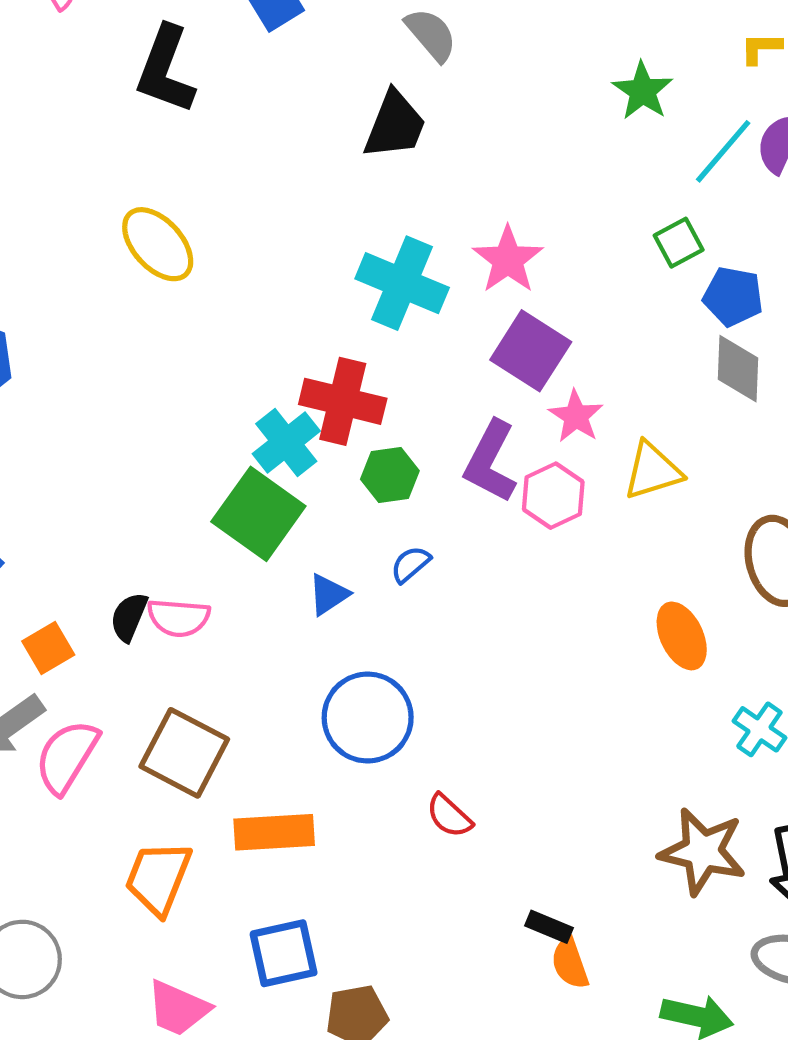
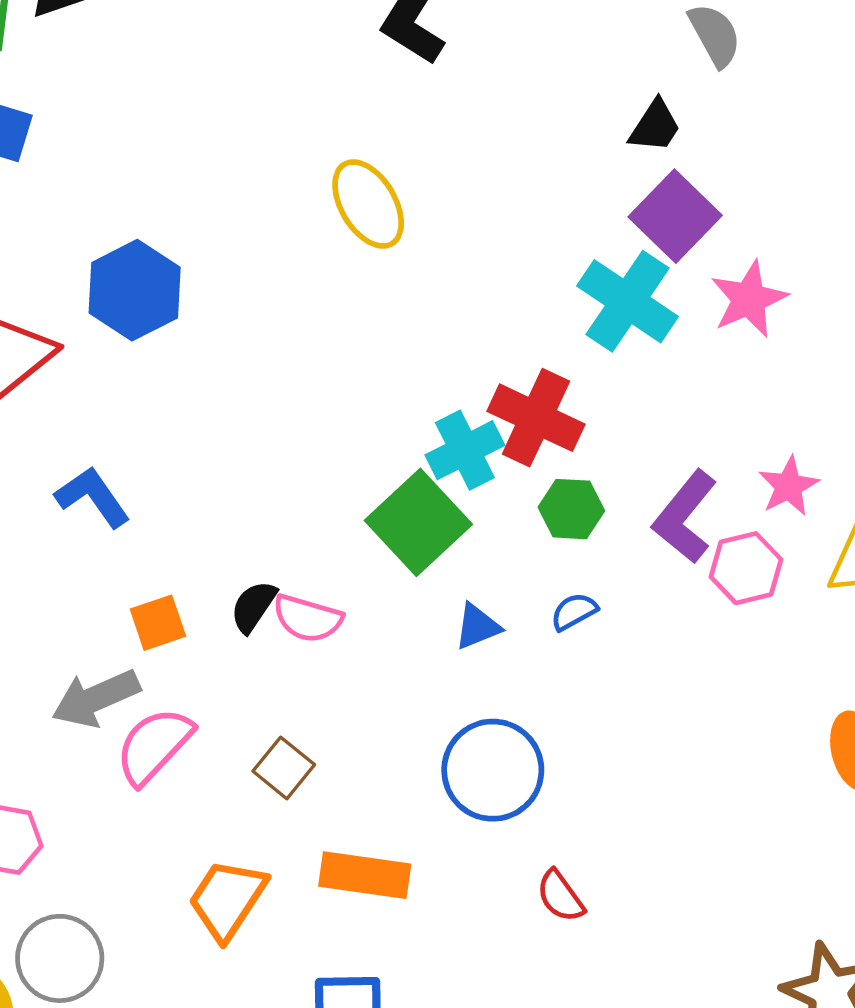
black trapezoid: (395, 125) -> (655, 126), size x0.7
purple square: (531, 351) -> (675, 216), moved
brown square: (184, 753) -> (284, 768), size x0.6

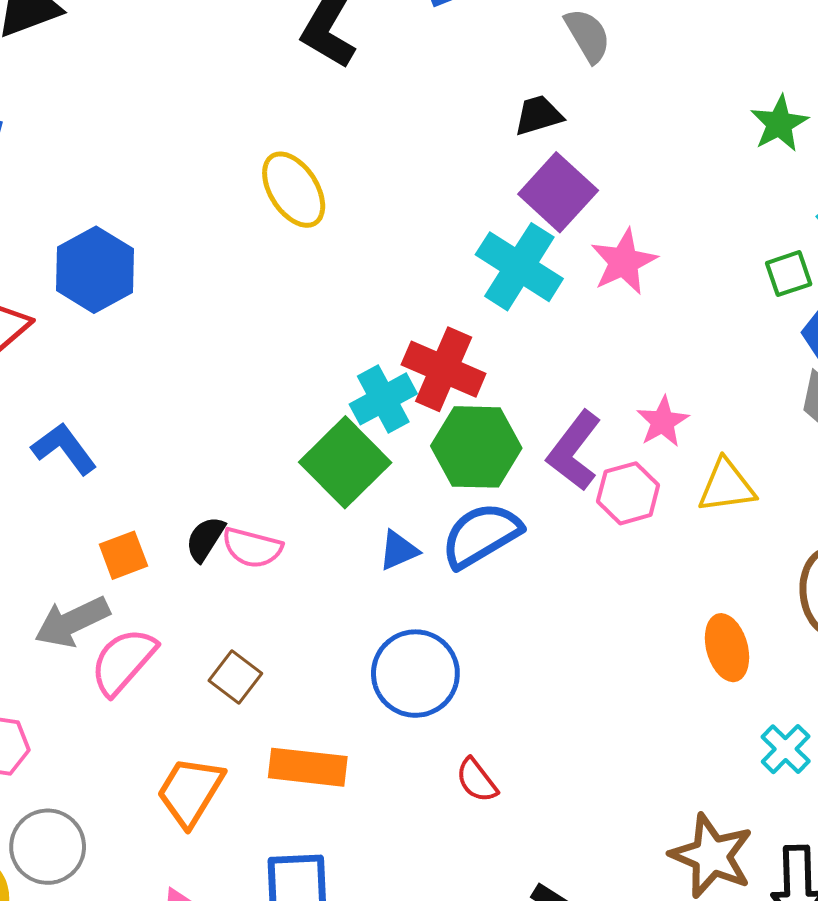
black trapezoid: (655, 126) -> (538, 115), turned -138
green hexagon: (571, 509) -> (476, 447), size x1.6
blue semicircle: (574, 612) -> (481, 535), size x2.0

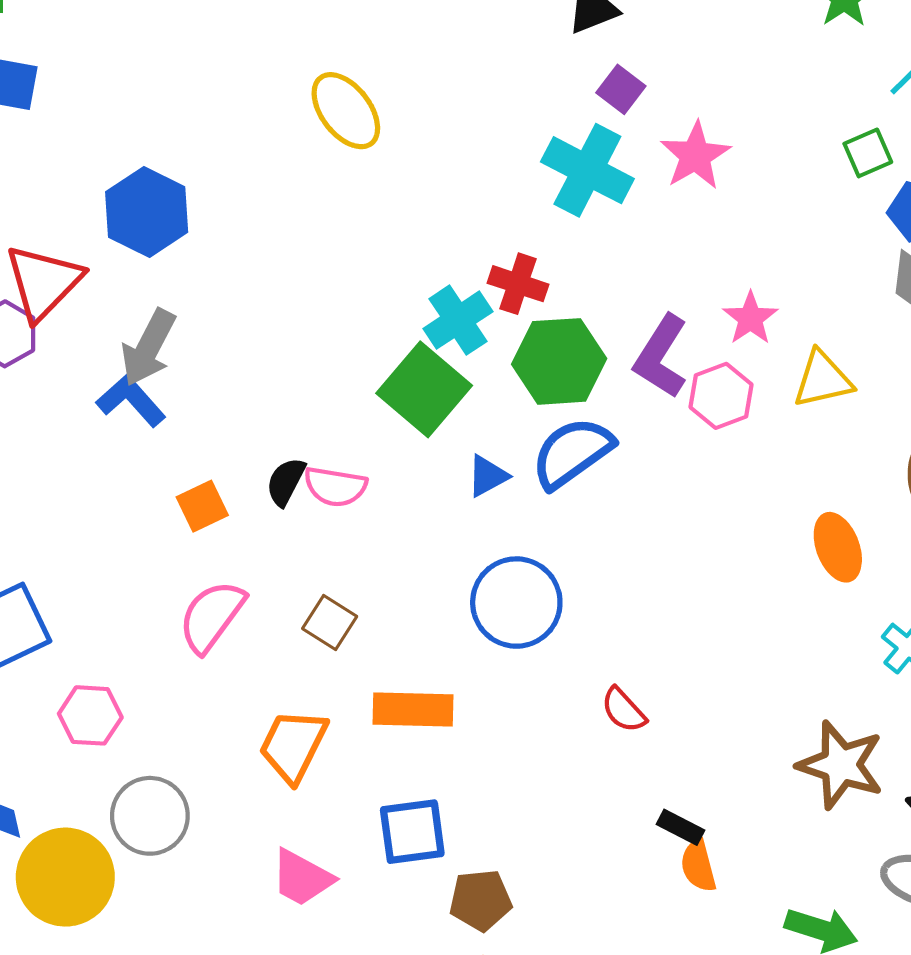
purple square: (558, 192) -> (621, 89), size x0.6
red cross: (444, 369) -> (518, 284), size x0.7
gray arrow: (72, 622) -> (148, 348), moved, turned -32
red semicircle: (477, 780) -> (624, 710), moved

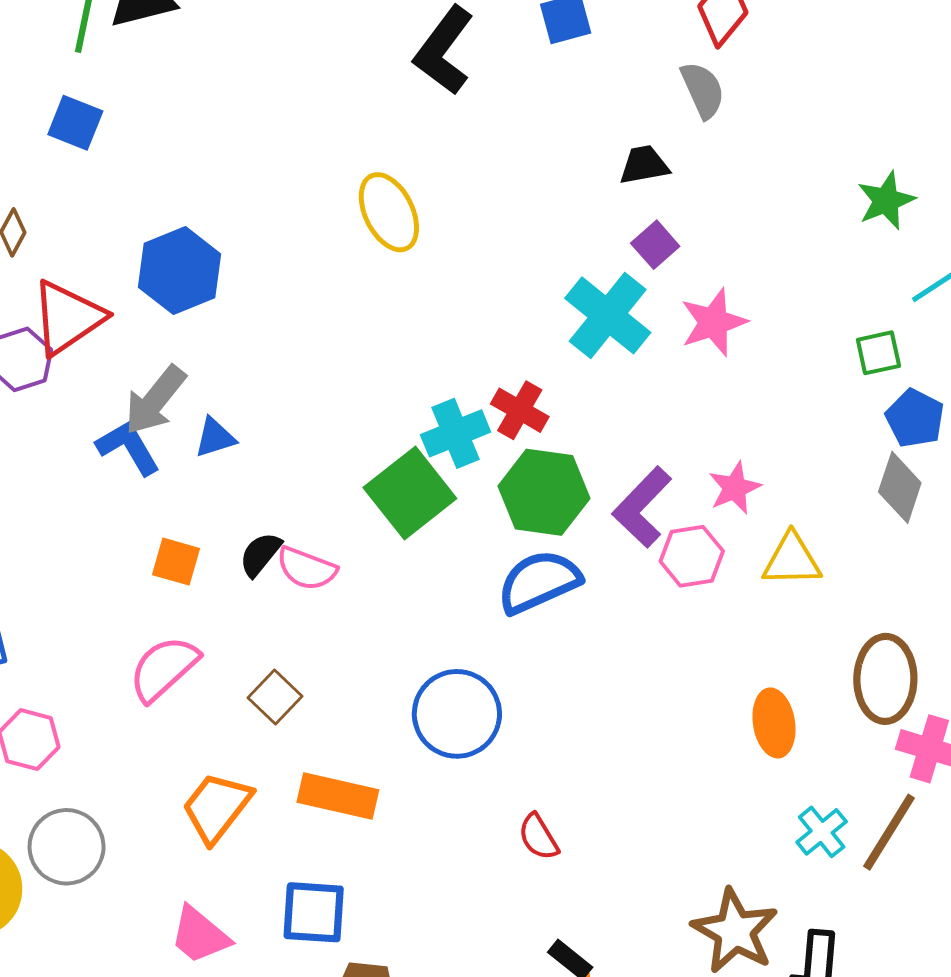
blue triangle: (488, 476) -> (215, 438), moved
orange square: (202, 506) -> (176, 562), turned 30

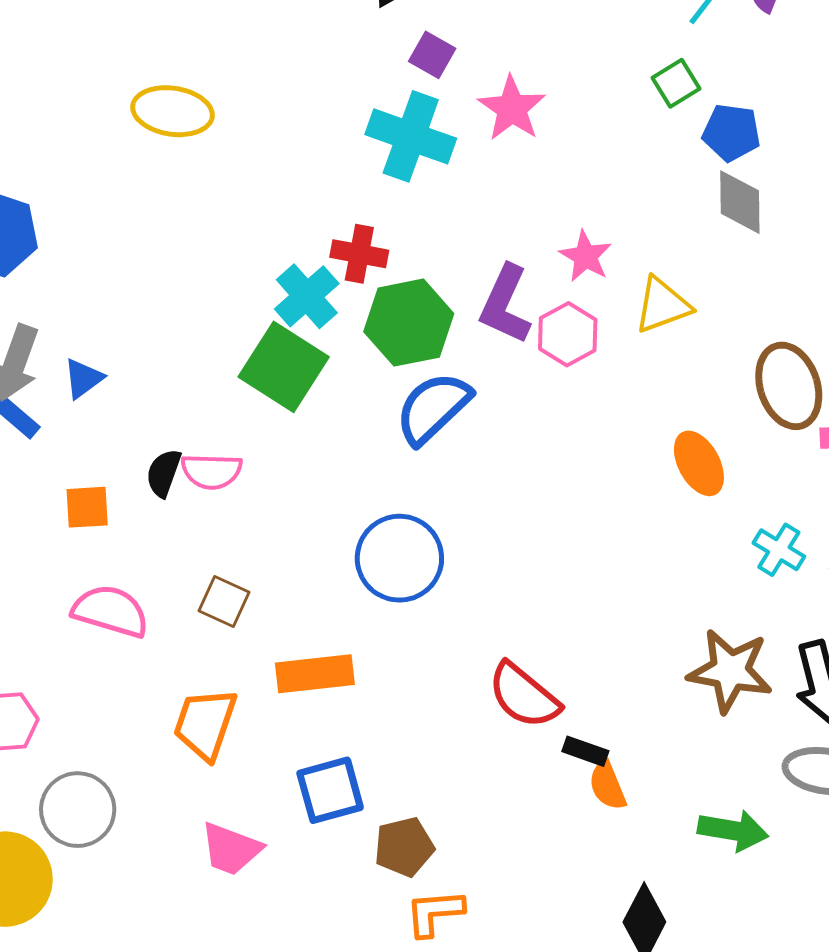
yellow ellipse: (389, 212) -> (172, 111), turned -36
pink semicircle: (164, 668) -> (111, 611), turned 78
red semicircle: (538, 837) -> (524, 696), moved, size x1.6

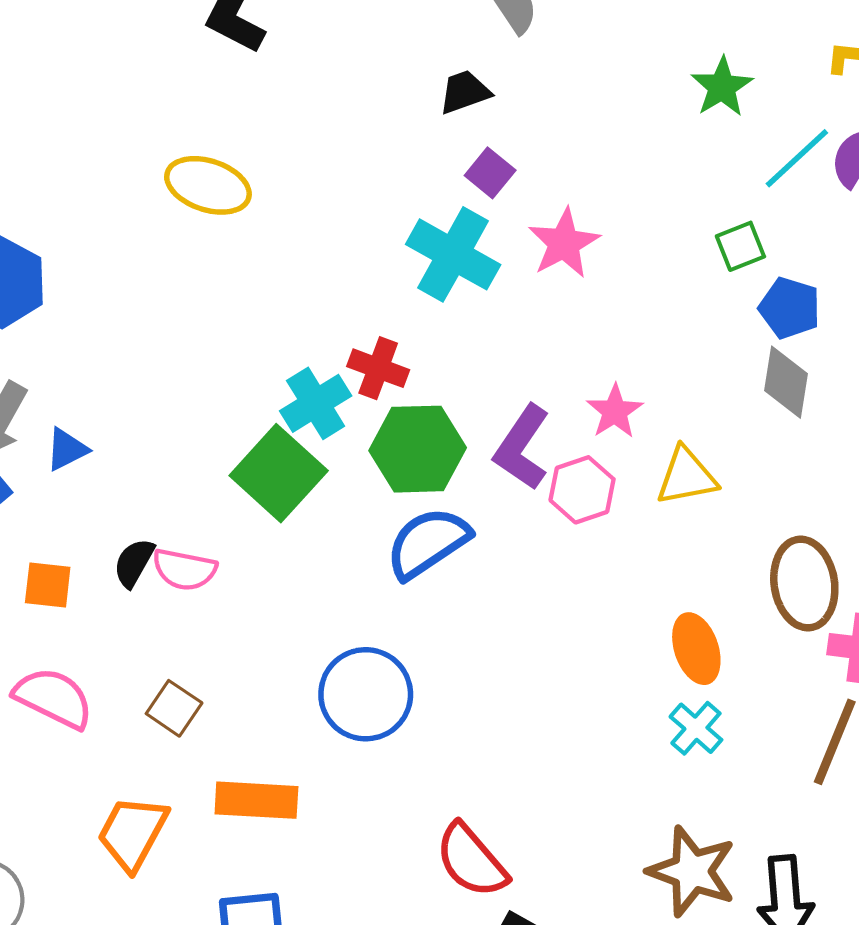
cyan cross: (779, 550) -> (696, 728), moved

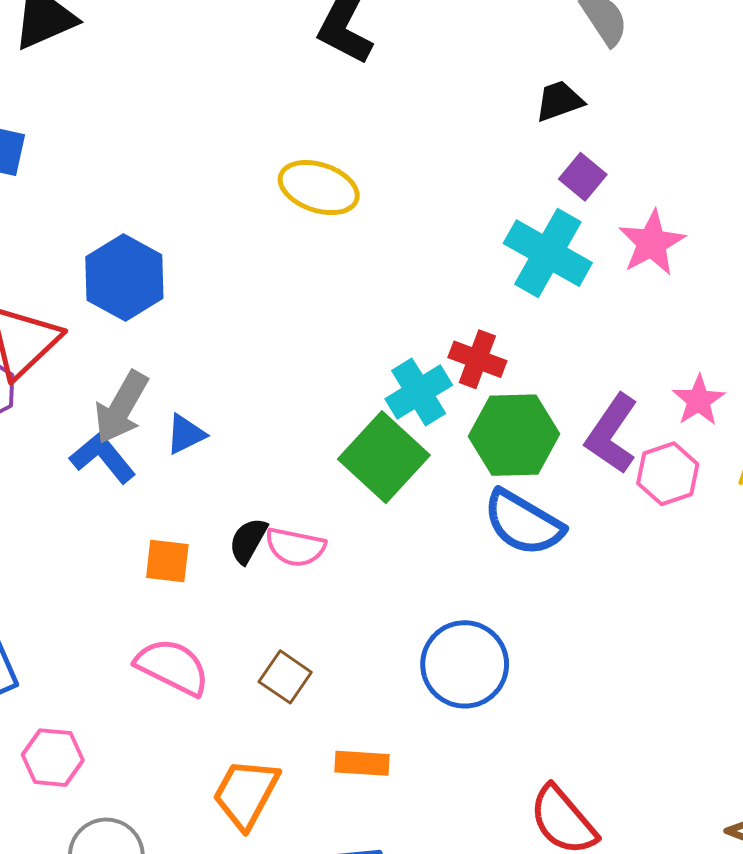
blue semicircle: (428, 543) -> (523, 523), turned -116
orange rectangle: (256, 800) -> (362, 763), size x0.7

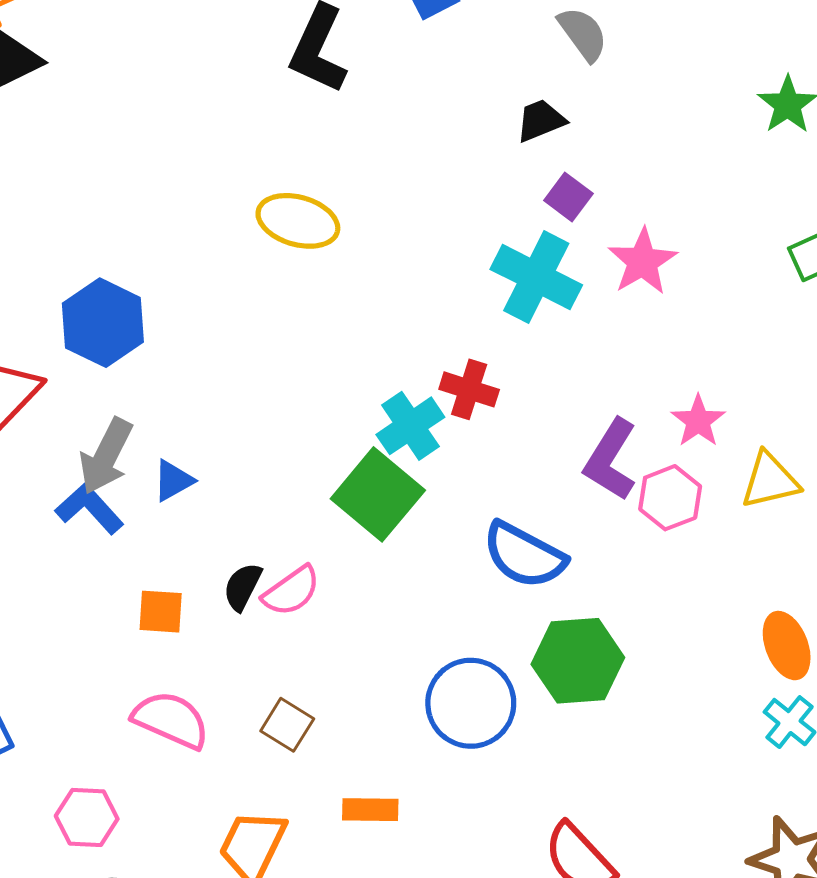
green hexagon: (514, 435) -> (578, 661), moved
pink semicircle: (295, 547) -> (291, 591), turned -44
pink hexagon: (53, 758) -> (87, 817), moved

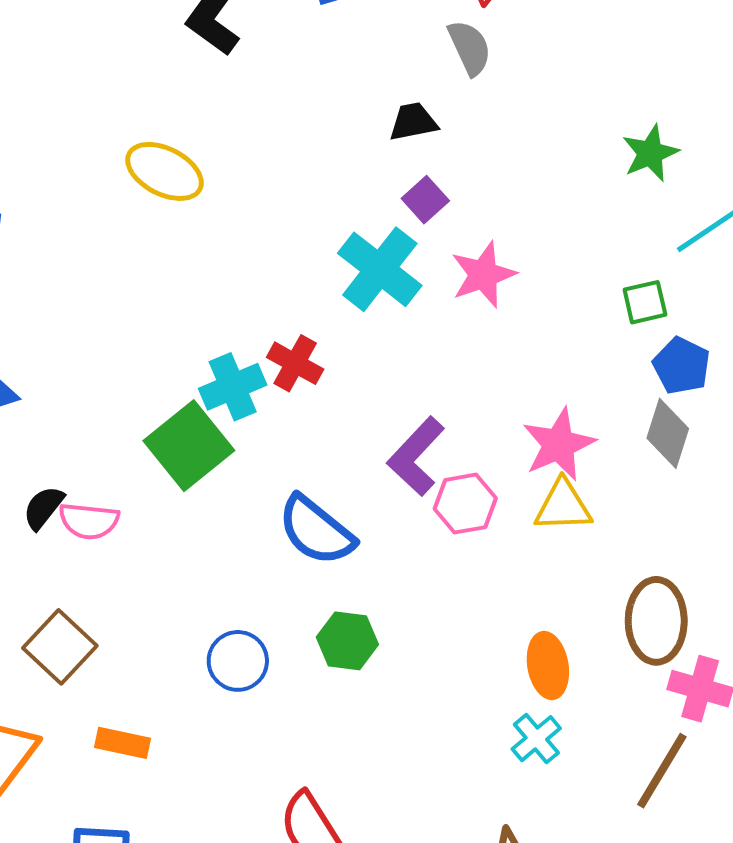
pink star: (698, 421) -> (559, 444), moved, size x1.4
pink semicircle: (291, 591) -> (89, 521), turned 30
green hexagon: (578, 661) -> (347, 641), size x0.7
blue circle: (471, 703) -> (238, 661), size x0.7
brown square: (287, 725) -> (60, 647), size x1.4

